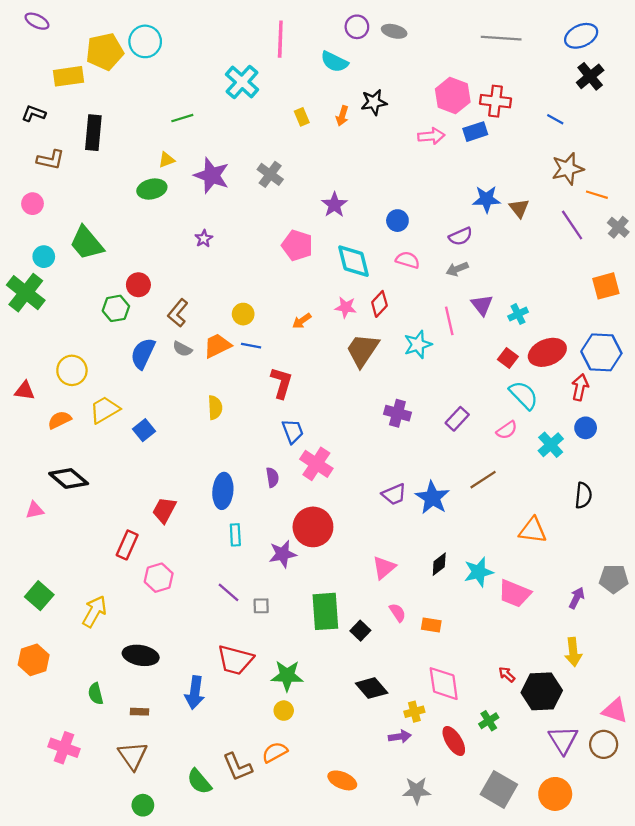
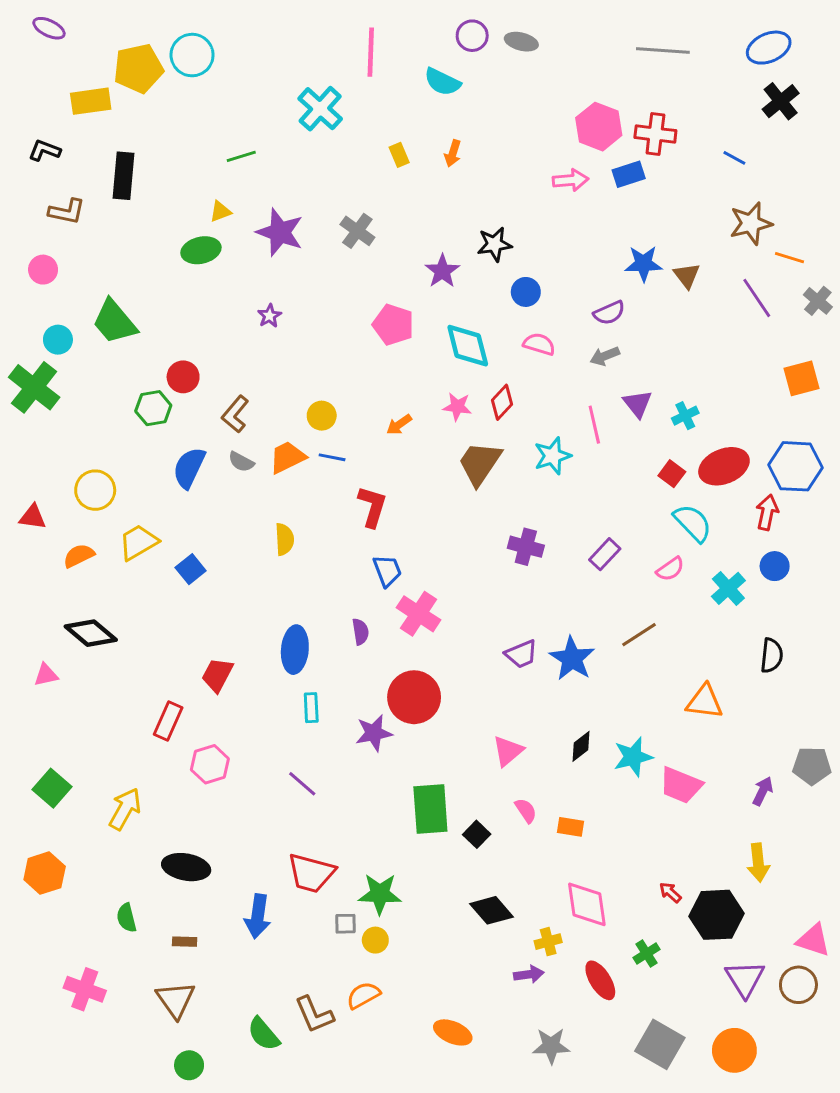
black star: (374, 102) -> (494, 244), moved
gray square: (261, 606) -> (346, 924), moved

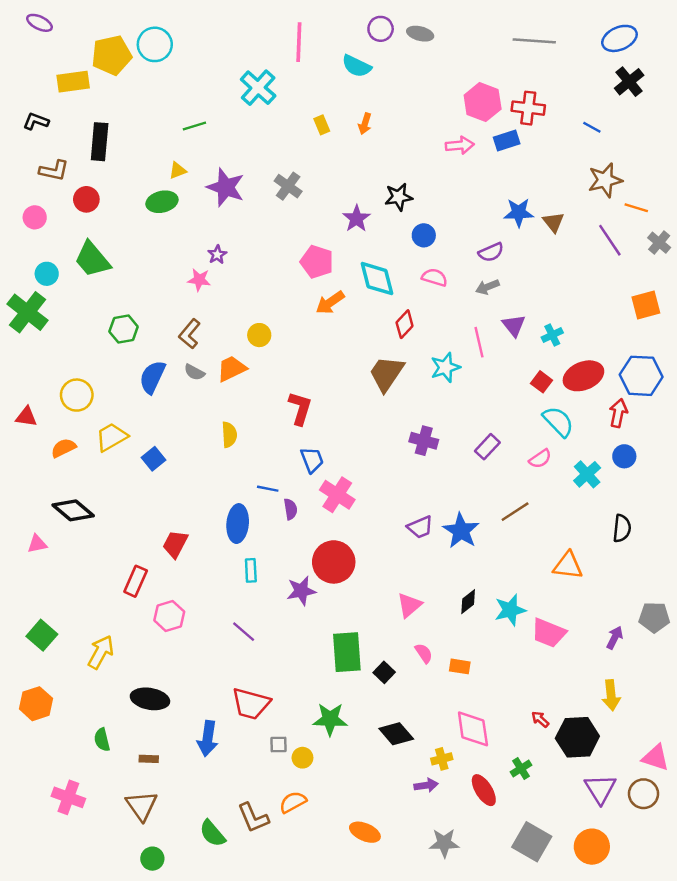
red circle: (183, 377) -> (86, 199), moved
pink star: (457, 407) -> (199, 280), moved
orange arrow: (399, 425) -> (330, 303), moved, size x1.4
blue line: (332, 457) -> (268, 489), moved
green star: (380, 894) -> (330, 719), moved

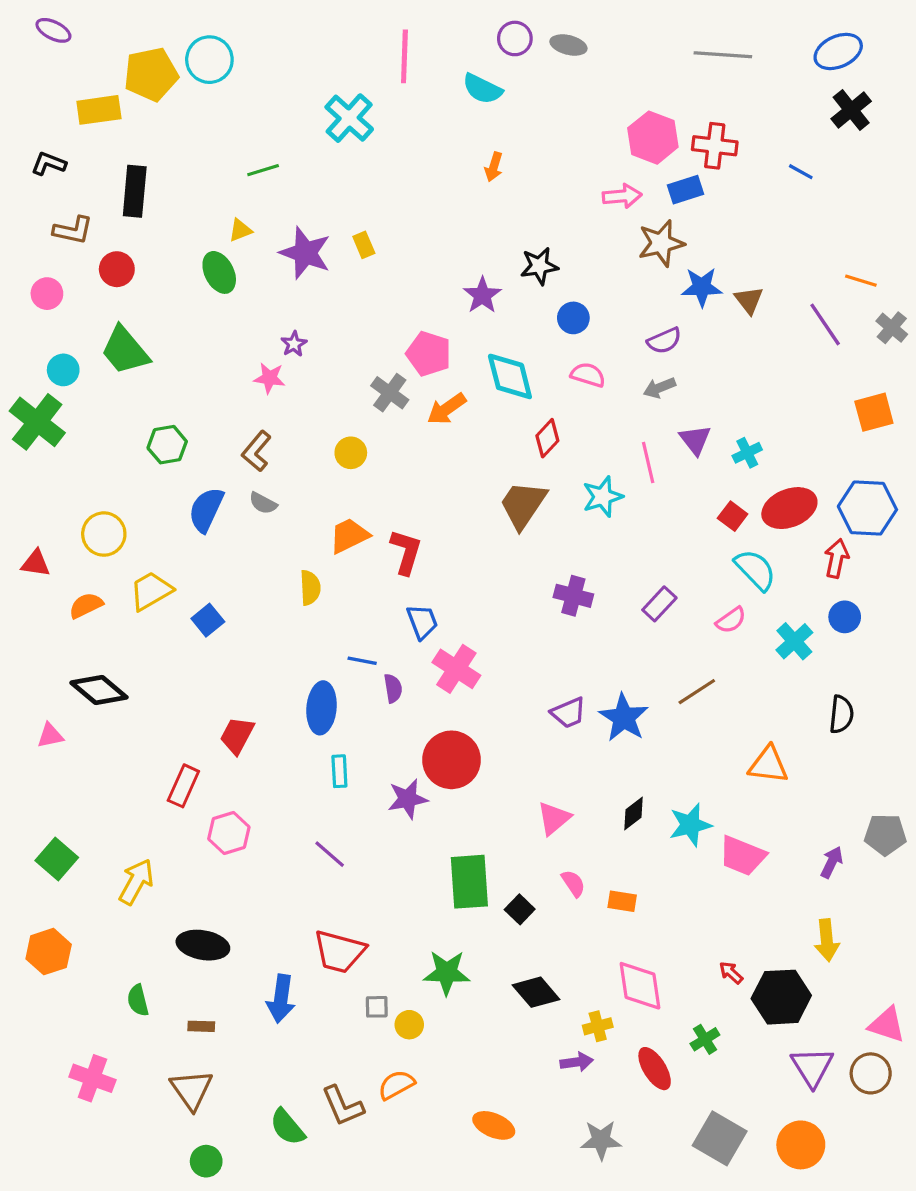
yellow rectangle: (322, 125) -> (364, 245), moved
brown star: (605, 180) -> (661, 243), moved
gray cross: (288, 186) -> (390, 393), moved
green ellipse: (162, 202) -> (219, 272), turned 76
orange trapezoid: (232, 369) -> (349, 536), moved

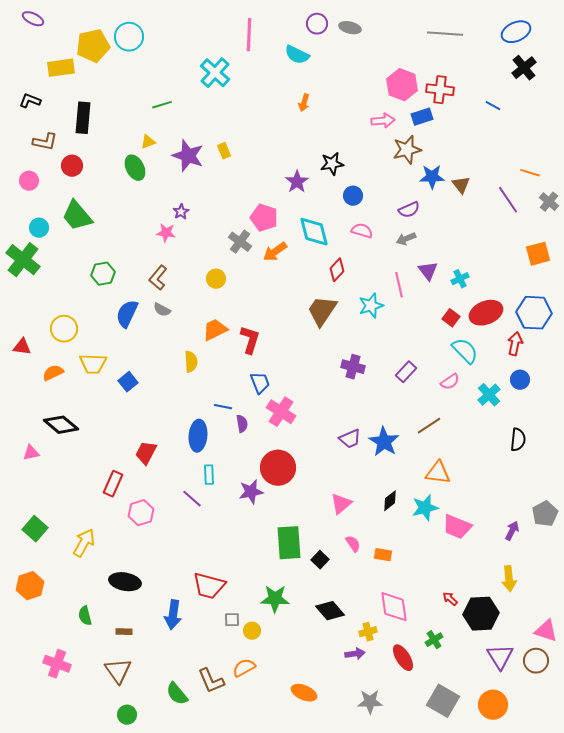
yellow trapezoid: (151, 591) -> (93, 364), turned -148
orange triangle: (768, 765) -> (438, 473), moved
gray pentagon: (885, 835) -> (545, 514), turned -30
purple line: (330, 854) -> (192, 499), moved

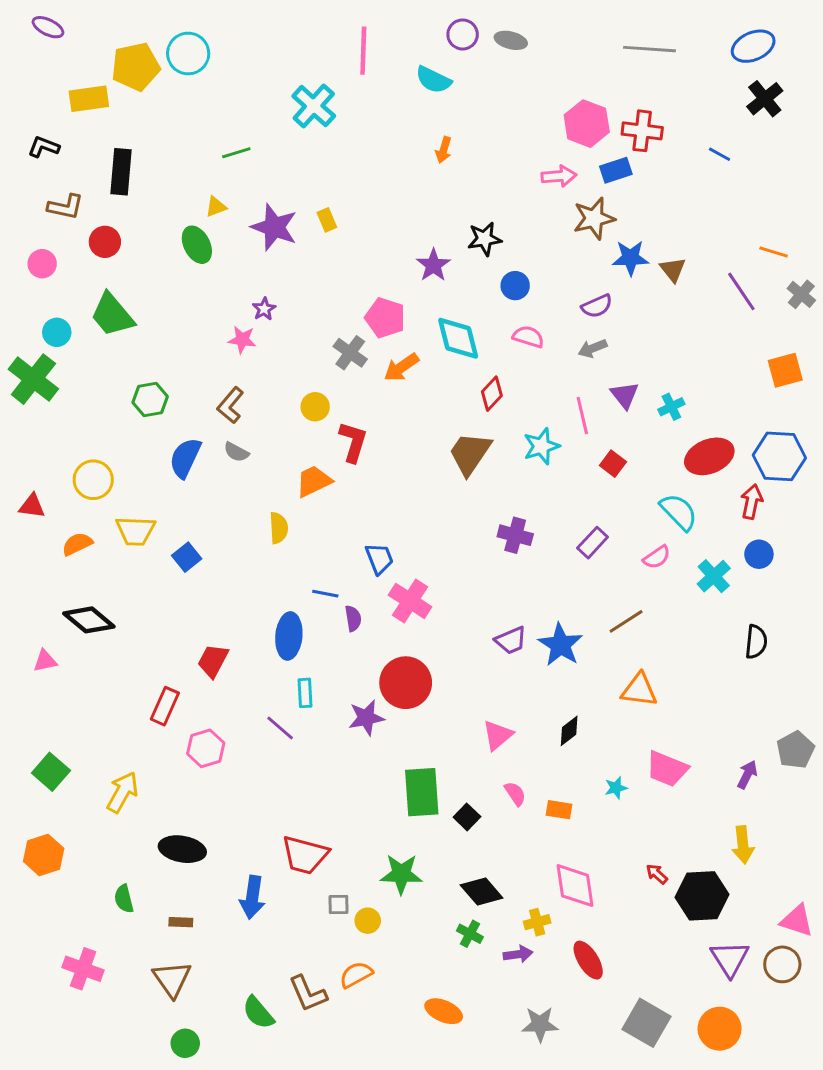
red square: (451, 318) -> (613, 464), moved
red L-shape: (250, 340) -> (353, 442), moved
cyan star: (425, 508) -> (616, 788), moved, size x0.6
green cross: (434, 640) -> (470, 934), moved, turned -30

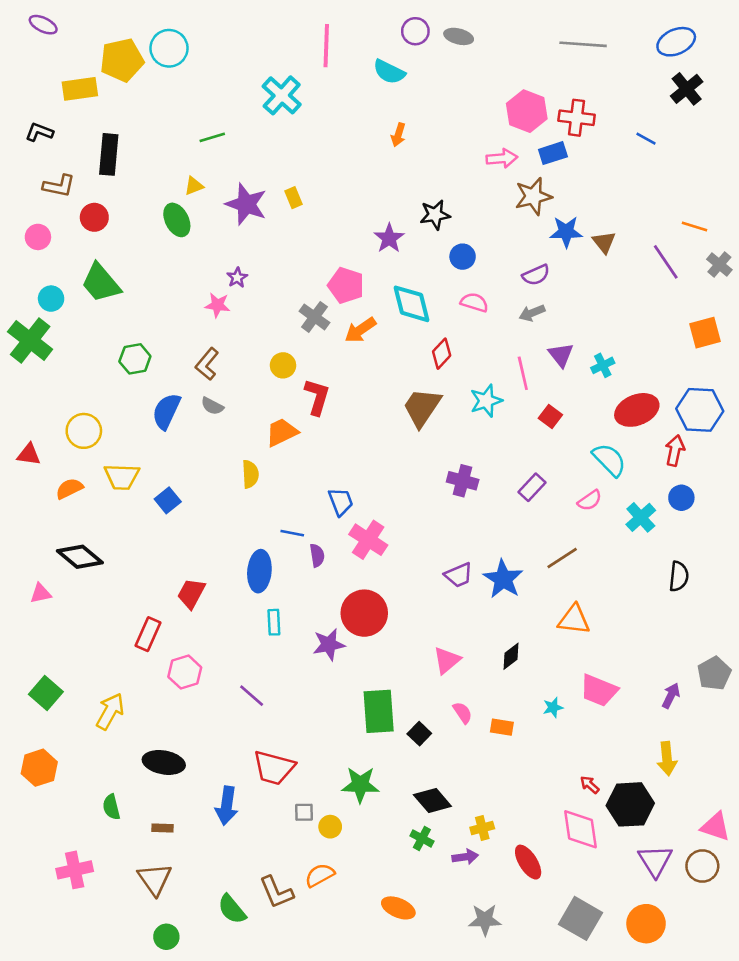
purple line: (280, 728) -> (252, 696), moved
pink diamond: (575, 886) -> (580, 829), moved
pink cross: (83, 969) -> (75, 870), turned -32

